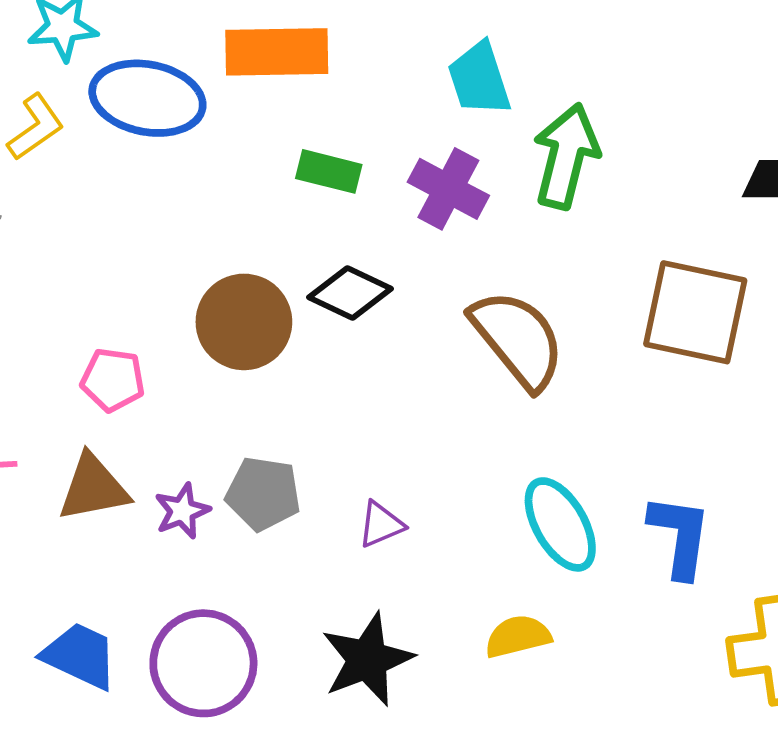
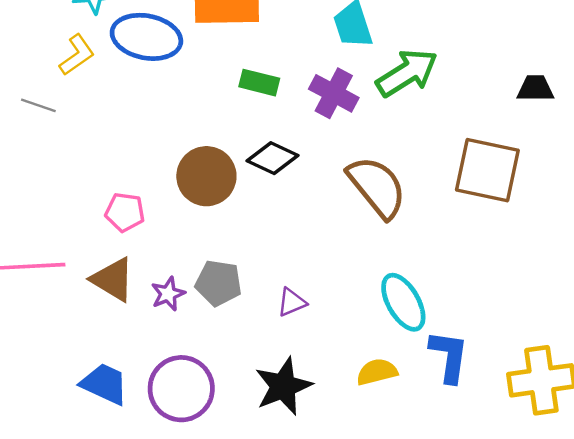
green arrow: (566, 156) -> (407, 73), turned 44
brown triangle: (93, 488) -> (113, 279), turned 42
blue L-shape: (680, 536) -> (449, 356), moved

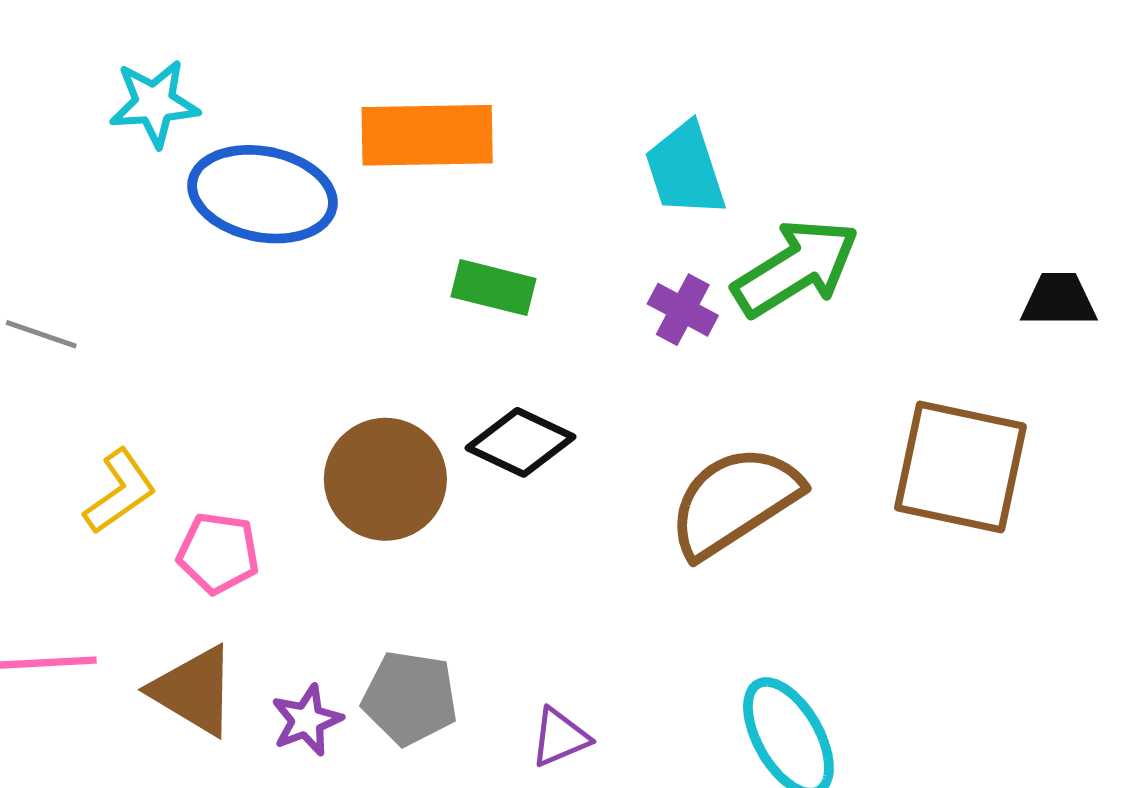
yellow L-shape: (77, 55) -> (120, 492), moved
purple cross: (334, 93) -> (683, 310), moved, size x0.7
brown semicircle: (377, 187) -> (734, 501), turned -84

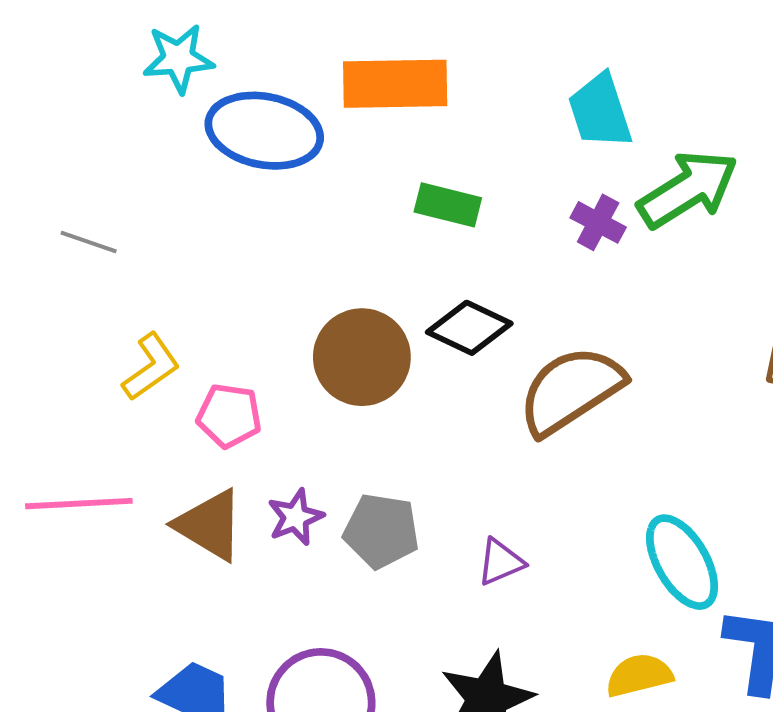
brown semicircle: (734, 501) -> (571, 390), moved
purple star: (307, 720) -> (296, 517), moved

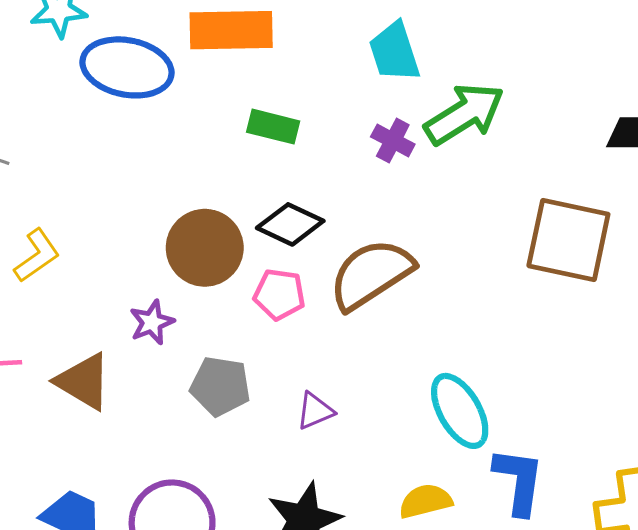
pink pentagon: (229, 416) -> (279, 294), moved
purple star: (296, 517) -> (152, 322), moved

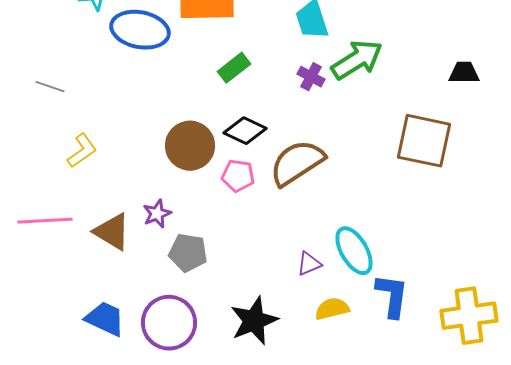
green rectangle: (273, 127) -> (234, 68), turned -52
purple star: (152, 322) -> (157, 214), moved
gray pentagon: (220, 386) -> (188, 253), moved
purple triangle: (315, 411) -> (309, 264), moved

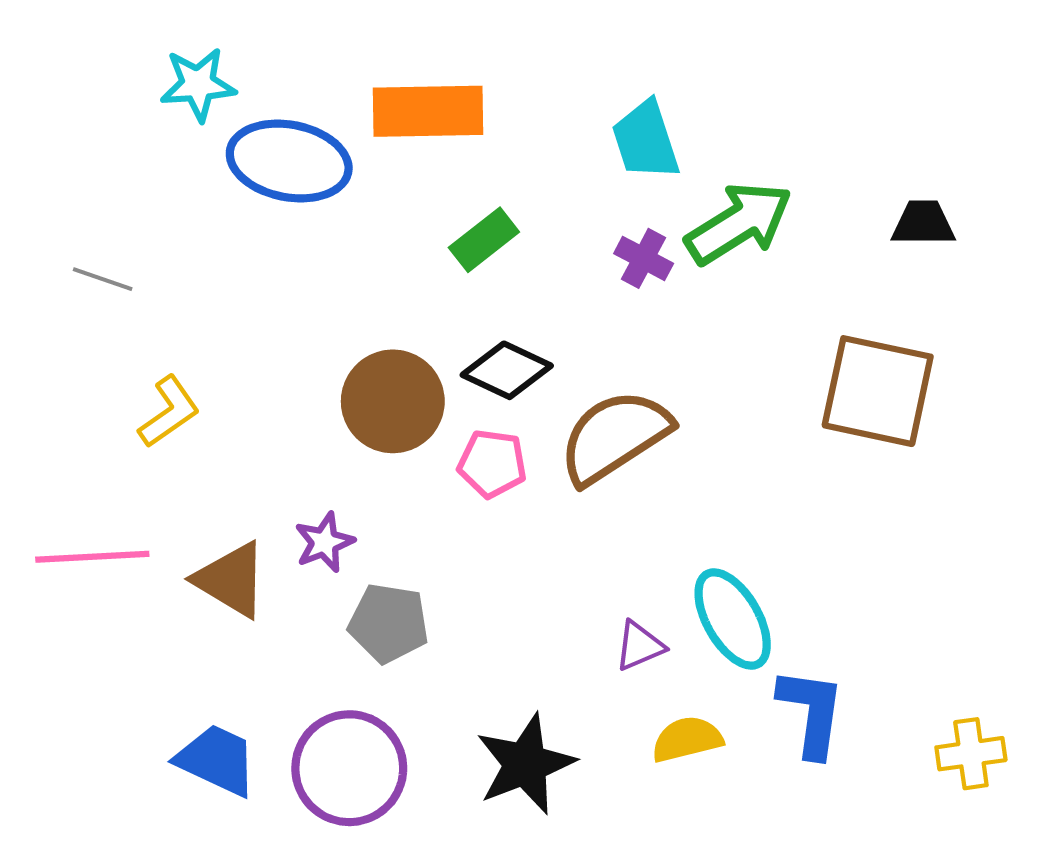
black trapezoid: (464, 73) -> (923, 223), moved
yellow cross: (469, 316) -> (971, 754), size x0.6

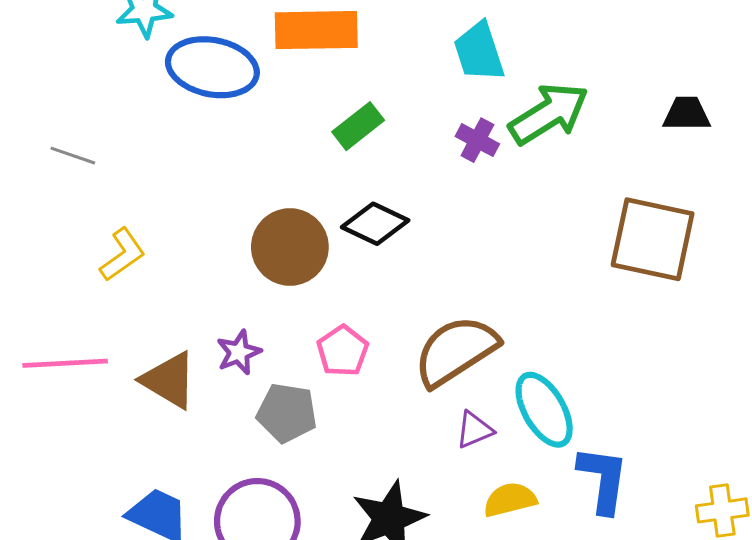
brown semicircle: (615, 437) -> (456, 351), moved
pink pentagon: (492, 464) -> (343, 351), moved, turned 30

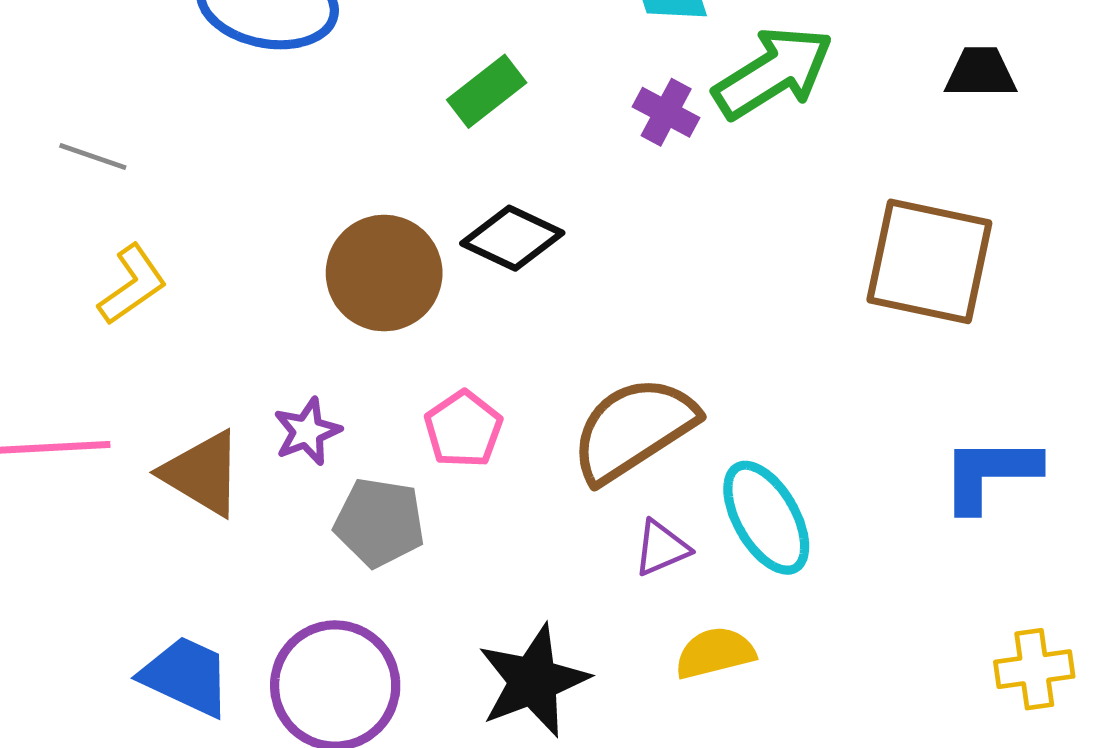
gray line: (73, 156) -> (93, 157), moved
blue L-shape: (603, 479) -> (990, 473), moved, turned -98

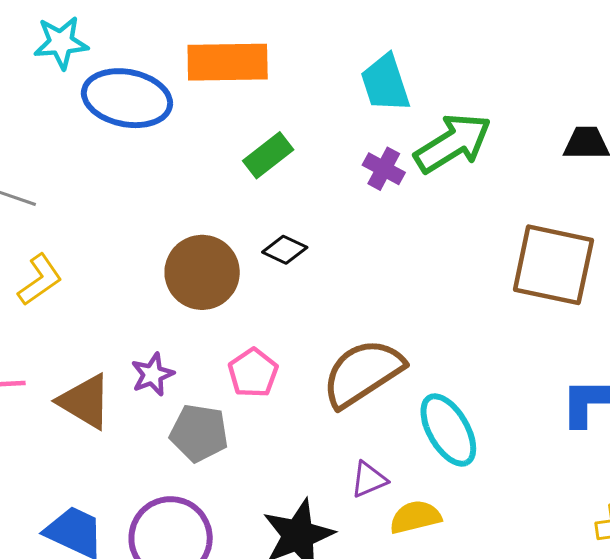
black diamond: (512, 238) -> (285, 250), size x0.7
purple triangle: (661, 548) -> (369, 480), moved

